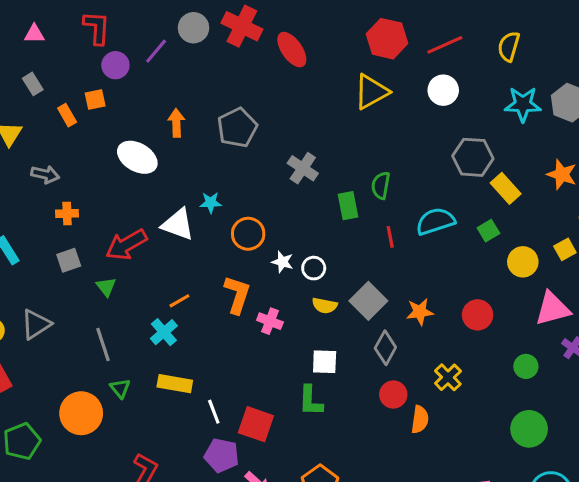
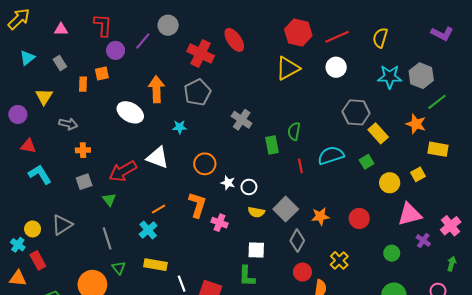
red cross: (242, 26) -> (201, 54), moved
orange rectangle: (67, 115) -> (83, 84), turned 32
orange arrow: (176, 123) -> (156, 89), size x1.4
cyan star: (211, 203) -> (180, 127), moved

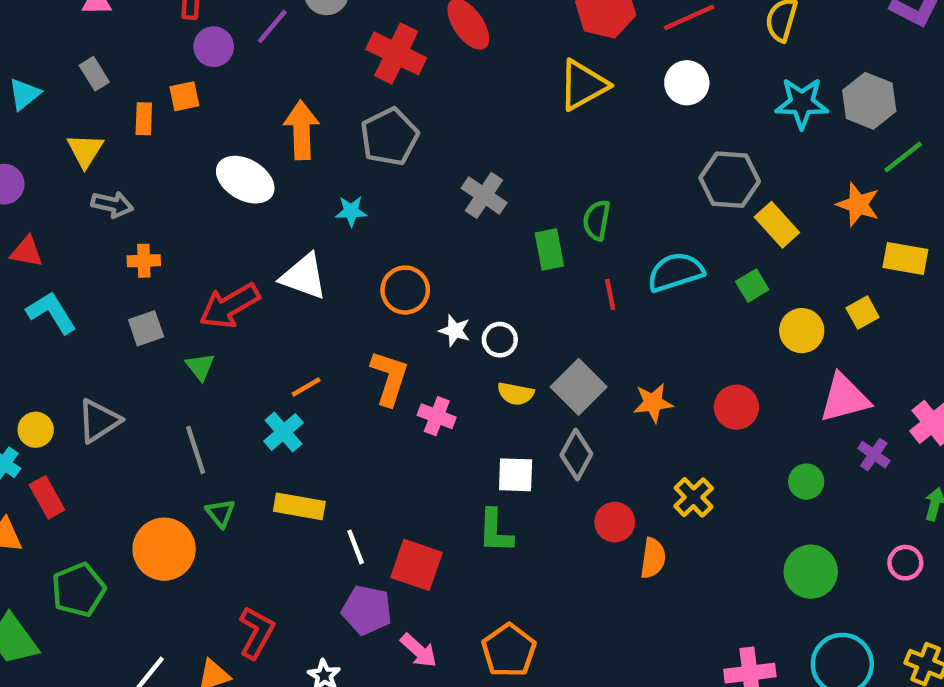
cyan triangle: (27, 58) -> (24, 94), moved
yellow triangle: (44, 97) -> (85, 150), moved
gray diamond: (297, 241) -> (576, 455), moved

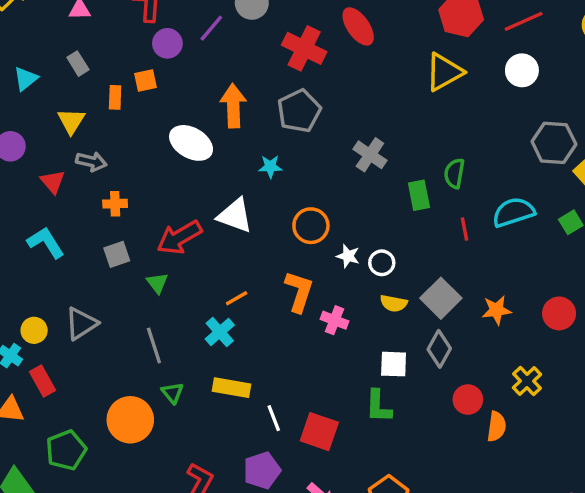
red triangle: (27, 252) -> (53, 182), moved, turned 40
purple pentagon: (367, 610) -> (262, 470), moved, turned -30

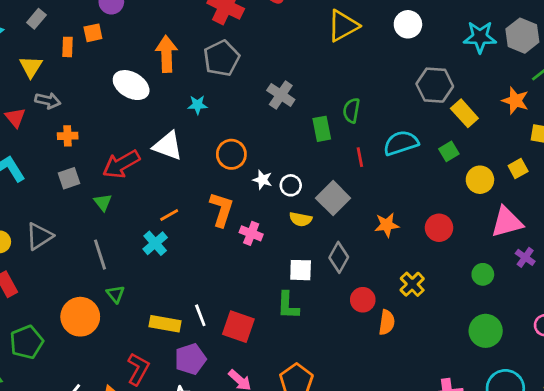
gray rectangle: (78, 64) -> (36, 19), turned 72
gray square: (441, 298) -> (333, 198), moved
yellow rectangle: (232, 388) -> (165, 324), moved

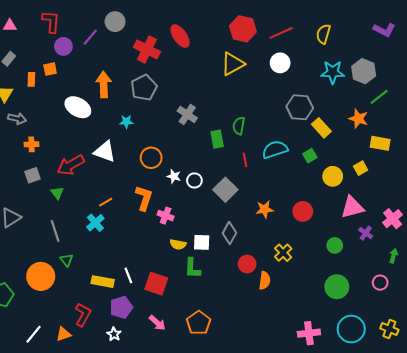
yellow semicircle: (301, 219) -> (178, 244), moved

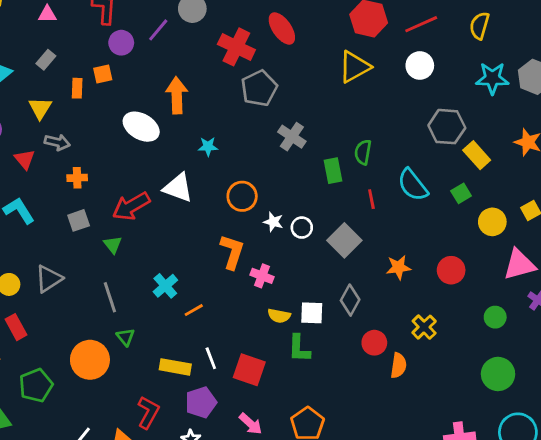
gray pentagon: (144, 88) -> (259, 88), moved
cyan semicircle: (275, 150) -> (413, 185), turned -110
orange line: (106, 202) -> (194, 310), moved

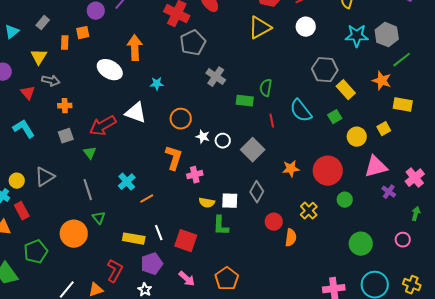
green rectangle: (333, 171) -> (245, 101), turned -72
red circle: (451, 270) -> (328, 171), size x1.5
pink cross: (262, 276) -> (195, 175), turned -35
green circle: (495, 317) -> (345, 200), moved

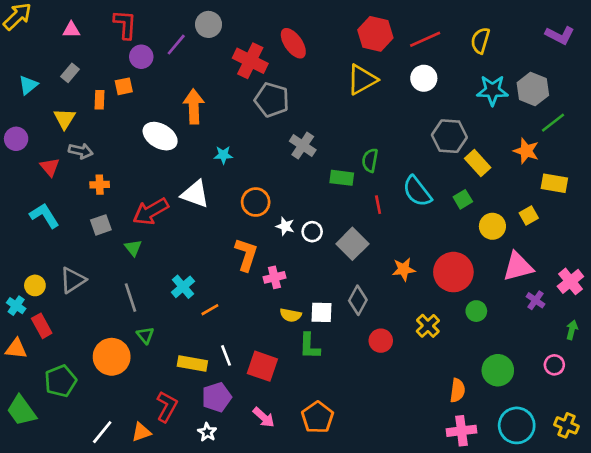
gray pentagon: (193, 43) -> (272, 100), turned -30
orange semicircle: (291, 238) -> (457, 390), moved

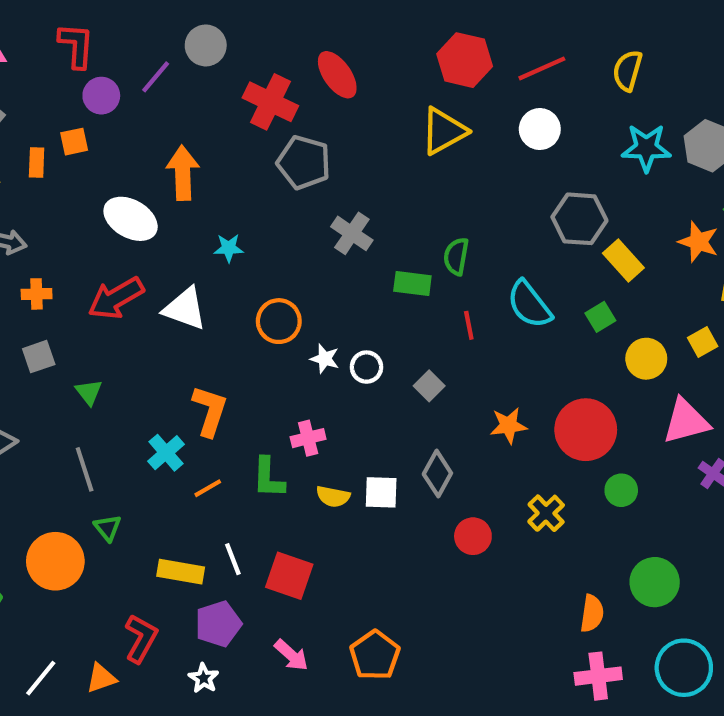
red arrow: (151, 211) -> (116, 298), moved
gray square: (352, 244) -> (429, 386), size x0.6
orange L-shape: (246, 255) -> (210, 411), moved
green L-shape: (309, 346) -> (268, 478), moved

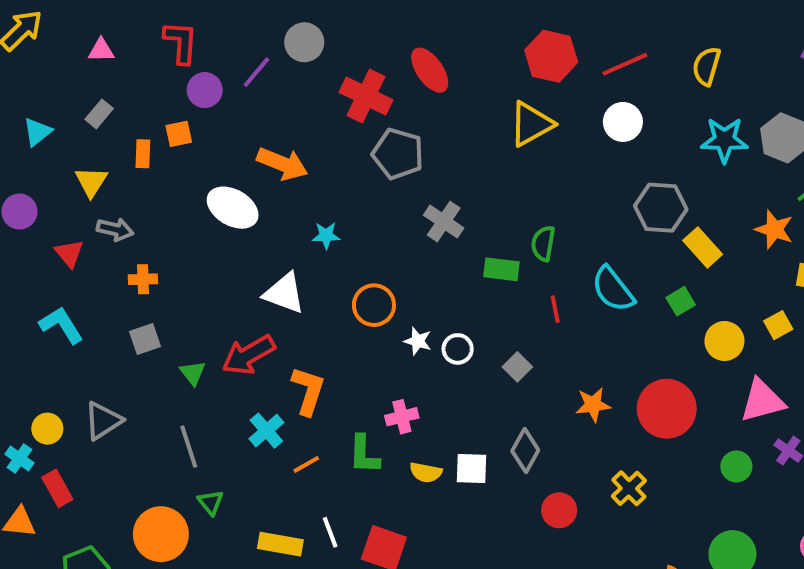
orange arrow: (183, 173) -> (282, 164), turned 114
red arrow: (116, 298) -> (248, 355), moved
green circle: (621, 490) -> (736, 466), moved

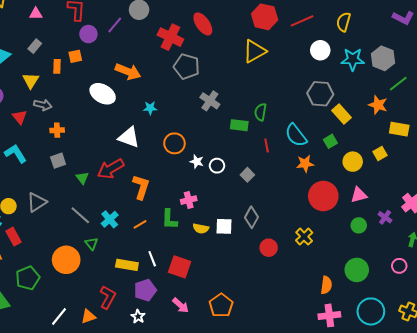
white circle: (623, 122) -> (320, 50), moved
pink triangle: (762, 401) -> (359, 195), moved, size x0.7
orange star: (593, 405) -> (305, 164), moved
cyan cross: (266, 431) -> (110, 219), moved
gray line: (189, 447) -> (80, 215), turned -30

